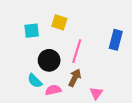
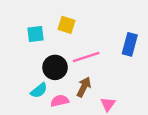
pink line: (77, 51) -> (86, 57), turned 55
cyan semicircle: (35, 81) -> (39, 90), turned -84

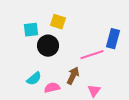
pink line: (86, 57) -> (92, 55), moved
black circle: (55, 67) -> (48, 46), moved

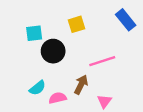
yellow square: (58, 22) -> (77, 24), moved, turned -35
blue rectangle: (113, 39) -> (126, 20), moved, turned -54

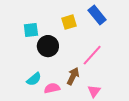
blue rectangle: (126, 20) -> (97, 15), moved
pink line: (102, 61) -> (92, 55), turned -30

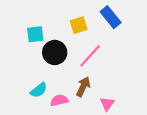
pink line: (92, 55) -> (90, 56), moved

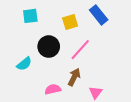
cyan square: (35, 34) -> (30, 16), moved
cyan semicircle: (39, 90) -> (24, 64), moved

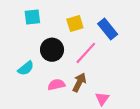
blue rectangle: (99, 15) -> (108, 29), moved
pink semicircle: (53, 89) -> (56, 85), moved

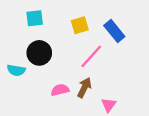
black circle: (52, 50) -> (39, 53), moved
cyan semicircle: (26, 68) -> (16, 70), moved, turned 49

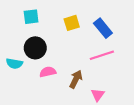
pink line: (91, 56) -> (102, 55), moved, turned 30
pink semicircle: (60, 90) -> (48, 72), moved

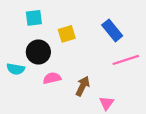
yellow square: (72, 23) -> (67, 34), moved
pink line: (102, 55) -> (126, 60), moved

